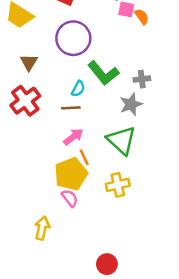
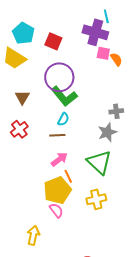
green L-shape: (103, 73) -> (64, 96), moved
red cross: (25, 101) -> (19, 129), size x0.7

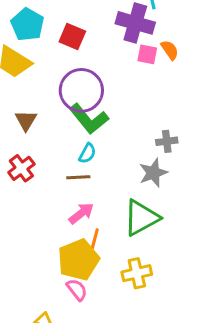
orange semicircle: (116, 59) -> (170, 50), moved
green triangle: (99, 162) -> (141, 218), turned 48
orange line: (68, 176) -> (95, 239), turned 40

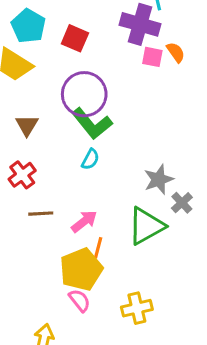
gray cross: (167, 141) -> (182, 203), moved, turned -36
brown line: (78, 177) -> (41, 214), moved
yellow cross: (137, 273) -> (137, 308), moved

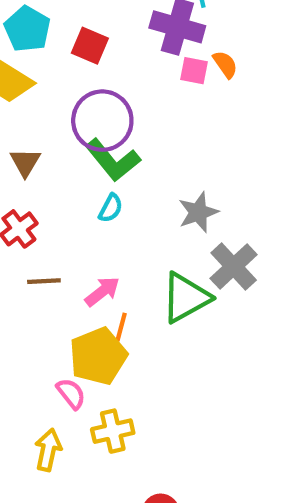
gray star: (159, 179) -> (198, 212), moved
gray cross: (182, 203) -> (234, 266), size x1.6
pink semicircle: (80, 300) -> (71, 394), moved
yellow cross: (137, 308) -> (113, 431), moved

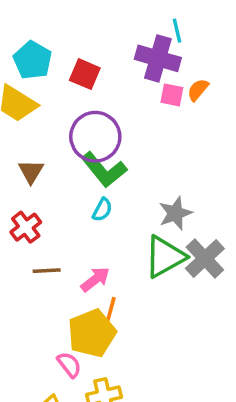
orange semicircle: (225, 64) -> (198, 90), turned -105
green triangle: (186, 298) -> (165, 257), moved

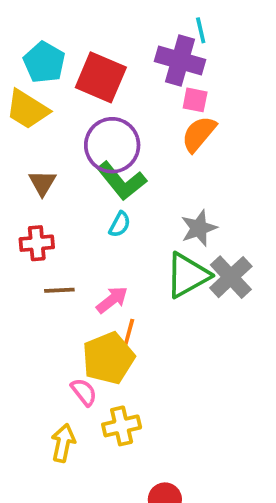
red square: (85, 74) -> (101, 77), size x1.5
orange semicircle: (198, 90) -> (199, 134), moved, size x1.5
red cross: (26, 227) -> (37, 243), turned 32

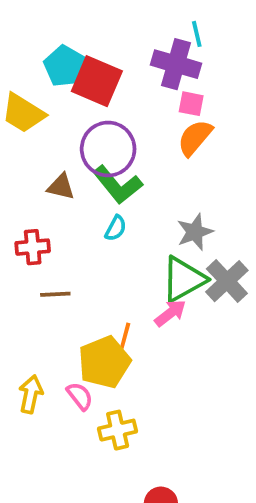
cyan pentagon: (44, 62) -> (65, 66), moved
brown triangle: (42, 183) -> (61, 187), moved, turned -48
pink arrow: (112, 300) -> (170, 313), moved
yellow arrow: (63, 443) -> (31, 394), moved

